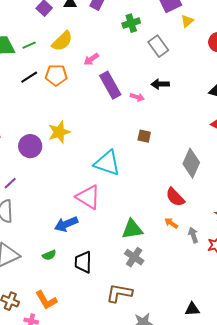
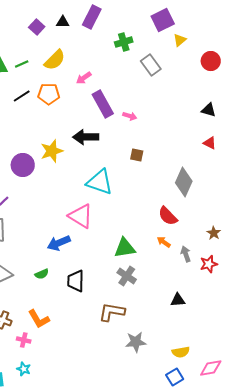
black arrow: (160, 84) -> (86, 137), moved, size x1.4
black triangle: (192, 309) -> (178, 300), moved

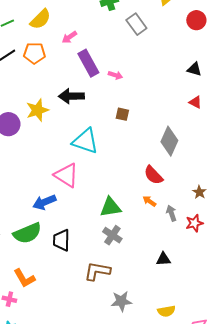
green semicircle: (42, 274) -> (27, 233), size x2.0

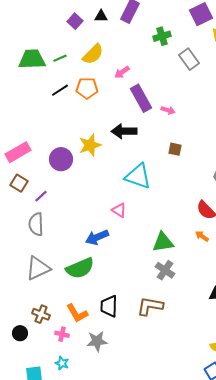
pink triangle: (66, 175) -> (119, 210), size x0.6
black trapezoid: (61, 240) -> (109, 306), moved
gray star: (121, 301) -> (97, 341), moved

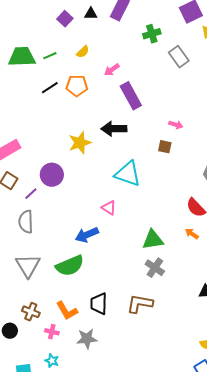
yellow semicircle: (93, 54) -> (83, 52), size x0.6
pink arrow: (168, 110) -> (176, 125), moved
purple circle: (61, 159) -> (52, 175), moved
gray triangle: (38, 268) -> (28, 266), turned -36

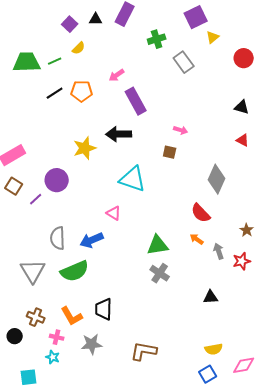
yellow semicircle: (83, 52) -> (79, 48), moved
gray semicircle: (26, 222) -> (58, 238), moved
brown L-shape: (140, 304) -> (144, 351), moved
cyan star: (52, 361) -> (53, 357), moved

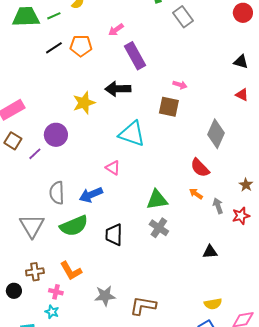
brown square: (170, 152) -> (169, 107), size x1.5
black trapezoid: (104, 309) -> (114, 235), moved
brown cross: (36, 317) -> (35, 272), turned -30
gray star: (92, 344) -> (105, 296), moved

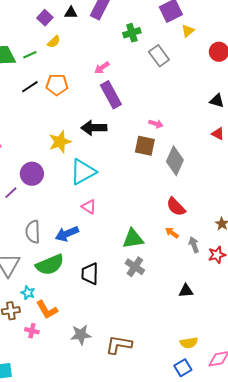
pink arrow: (116, 30) -> (102, 68), moved
cyan triangle: (132, 134) -> (83, 172), moved, turned -48
gray diamond: (216, 134) -> (175, 161), moved
cyan star: (52, 312) -> (28, 293), moved

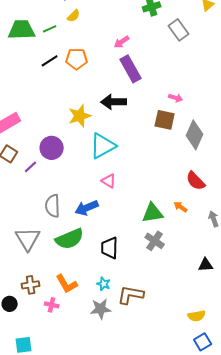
orange arrow: (172, 233) -> (181, 207), moved
cyan star: (28, 293) -> (104, 284), moved
yellow semicircle: (189, 343) -> (197, 316), moved
brown L-shape: (119, 345) -> (131, 295), moved

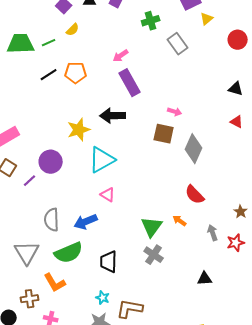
green triangle: (153, 213) -> (152, 227), turned -45
orange L-shape: (67, 284) -> (55, 283), moved

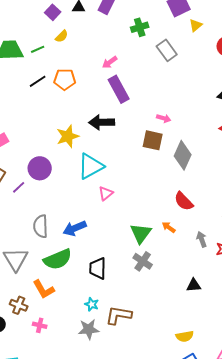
pink triangle: (108, 195) -> (106, 193), moved, turned 49
brown cross: (30, 299) -> (19, 305), turned 30

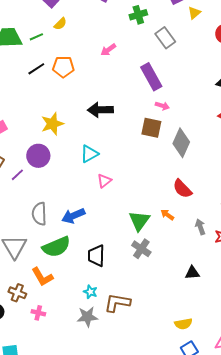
purple rectangle: (119, 89) -> (151, 77), moved
yellow star: (68, 136) -> (52, 124), moved
cyan triangle: (91, 166) -> (89, 154), size x0.7

